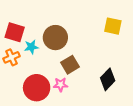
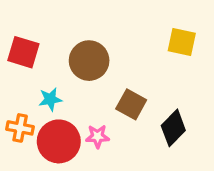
cyan star: (31, 47) -> (50, 99), moved
orange cross: (11, 57) -> (20, 128), moved, turned 35
brown square: (70, 65) -> (131, 104), moved, turned -30

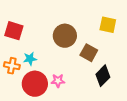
brown circle: (89, 61) -> (65, 36), moved
brown square: (131, 104) -> (89, 53), moved
orange cross: (20, 128) -> (12, 66), moved

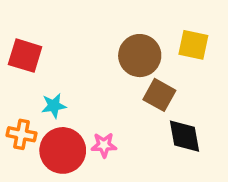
brown circle: (65, 36) -> (140, 56), moved
orange cross: (12, 66) -> (22, 134), moved
black diamond: (103, 76) -> (185, 136), turned -55

